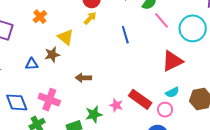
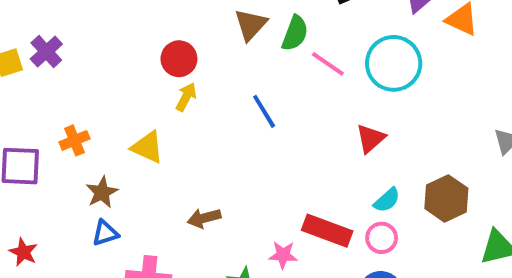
orange cross: (40, 17) -> (74, 140), moved, turned 32
brown star: (52, 55) -> (102, 192), moved
red triangle: (172, 61) -> (371, 138), size x0.7
blue triangle: (32, 64) -> (105, 233), moved

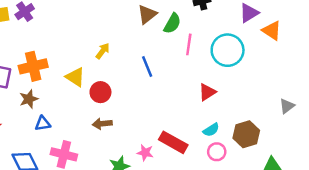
red circle: (179, 59) -> (100, 92), moved
pink line: (328, 64) -> (189, 44), turned 55
orange cross: (74, 140) -> (33, 66), size x1.6
brown star: (102, 192) -> (29, 99), moved
pink circle: (382, 238) -> (217, 152), moved

